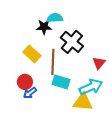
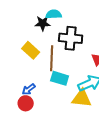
black cross: (72, 42) -> (71, 38), turned -35
red circle: (25, 82) -> (26, 103), moved

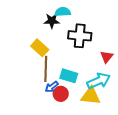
brown line: (52, 58) -> (46, 69), moved
blue arrow: (29, 89) -> (52, 87), moved
red circle: (26, 103) -> (61, 94), moved

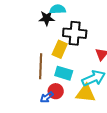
yellow rectangle: (40, 48) -> (60, 49), moved, turned 72
blue arrow: (52, 87) -> (47, 97), moved

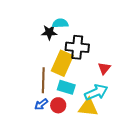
yellow rectangle: (60, 49) -> (62, 63), size x1.4
blue arrow: (47, 97) -> (41, 104), moved

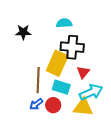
cyan semicircle: (60, 23) -> (64, 23), moved
black star: (49, 32) -> (23, 32), moved
red triangle: (104, 68) -> (83, 72), moved

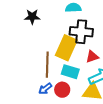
red triangle: (83, 72) -> (92, 57), turned 32

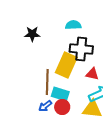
red triangle: (92, 57) -> (92, 74), turned 32
cyan rectangle: (70, 72) -> (60, 94), moved

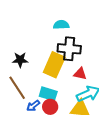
black star: (32, 34) -> (20, 60), moved
brown line: (47, 82) -> (17, 88), moved, turned -35

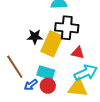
black star: (20, 60) -> (35, 37), moved

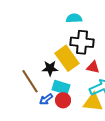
black star: (35, 37) -> (50, 68), moved
yellow rectangle: (52, 44) -> (67, 58), turned -60

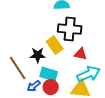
yellow rectangle: (67, 58) -> (55, 45), size x0.7

